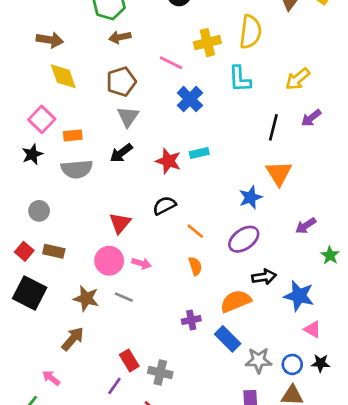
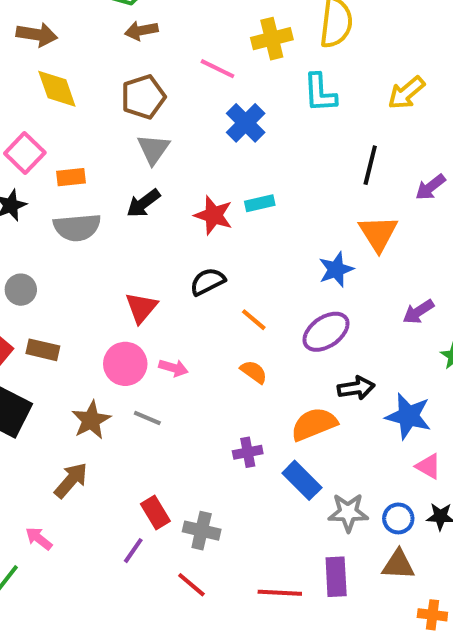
purple arrow: (311, 118) -> (430, 187), moved
orange semicircle: (195, 266) -> (254, 372), turned -36
brown star: (86, 298) -> (91, 420), turned 30

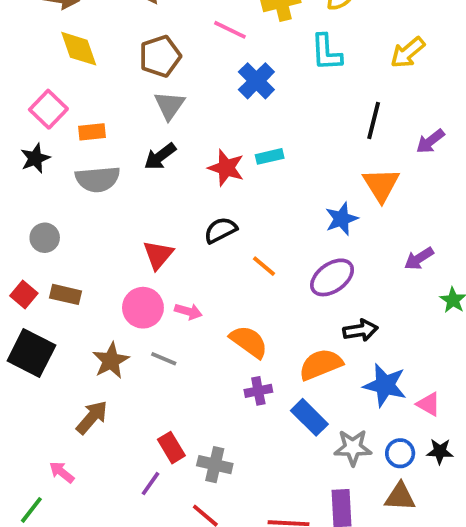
orange semicircle: (254, 372) -> (249, 342), moved, size x1.5
blue star: (408, 416) -> (385, 385), moved

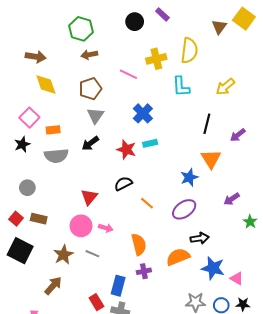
blue cross: (256, 81) -> (143, 113), moved
orange semicircle: (249, 342) -> (139, 244), turned 40
blue rectangle: (309, 417) -> (118, 286), moved, turned 60

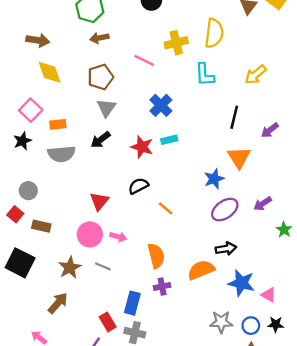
purple ellipse: (184, 209) -> (225, 210), moved
red square: (16, 219) -> (15, 214), moved

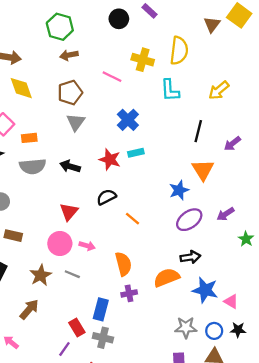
yellow cross: (176, 43) -> (143, 60), turned 30
black arrow: (100, 140) -> (70, 166), moved, turned 54

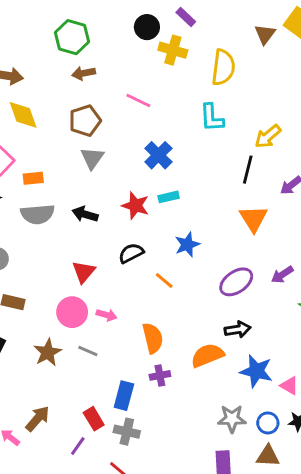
yellow cross: (143, 60) -> (173, 50), moved
yellow arrow: (219, 90) -> (268, 136), moved
blue star: (179, 190) -> (187, 244), moved
brown arrow: (29, 309) -> (38, 419), moved

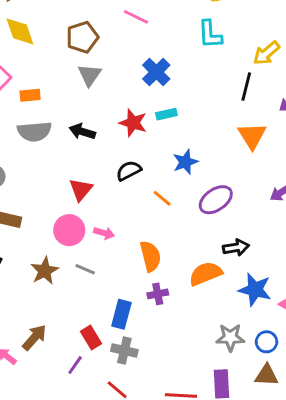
purple ellipse: (236, 282) -> (216, 200), moved

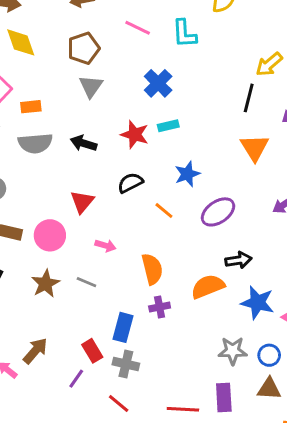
cyan L-shape: (210, 34) -> (184, 34), moved
pink circle: (69, 230) -> (50, 235), moved

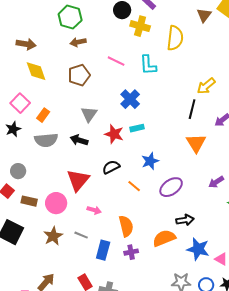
gray triangle: (91, 86) -> (89, 114), moved
orange rectangle: (31, 107) -> (43, 115), turned -48
red triangle: (82, 202) -> (78, 180), size x1.4
blue rectangle: (123, 327) -> (103, 250), moved

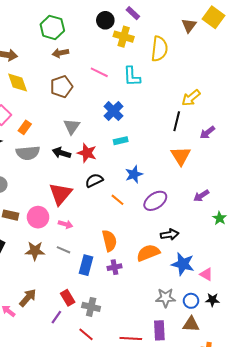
red star: (114, 134) -> (87, 153), moved
pink arrow: (94, 210) -> (66, 224), moved
brown star: (53, 236) -> (35, 251), turned 30

